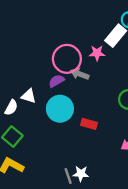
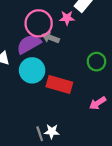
purple semicircle: (56, 81) -> (29, 44), size x1.6
red rectangle: (89, 124) -> (59, 85), size x1.6

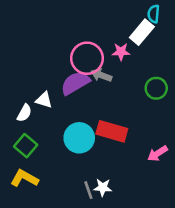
green circle: (96, 62) -> (156, 88), moved
cyan circle: (32, 70) -> (79, 138), moved

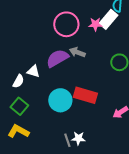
pink star: (121, 52) -> (95, 24), moved
pink circle: (87, 58) -> (66, 24), moved

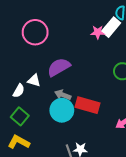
pink circle: (66, 24) -> (35, 32), moved
gray arrow: (77, 52) -> (63, 95), moved

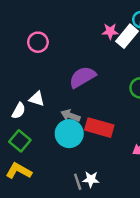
pink circle: (35, 32) -> (38, 42), size x0.7
pink star: (98, 32) -> (110, 31), moved
purple semicircle: (59, 67) -> (82, 77), moved

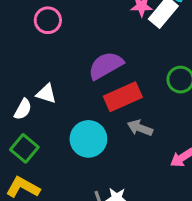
gray arrow: (70, 116) -> (140, 128), moved
red rectangle: (99, 128) -> (123, 97), moved, turned -40

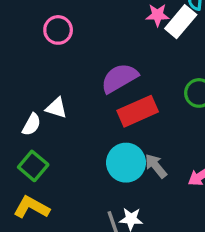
gray arrow: (140, 128) -> (156, 166), moved, turned 30
cyan circle: (88, 139) -> (126, 163), moved

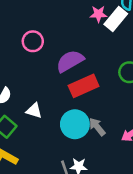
pink circle: (58, 30) -> (33, 41), moved
white triangle: (56, 108) -> (34, 111), moved

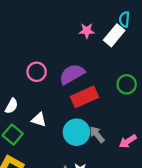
pink star: (98, 14) -> (87, 31), moved
pink circle: (33, 41) -> (37, 72), moved

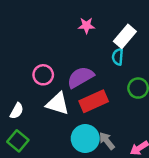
cyan semicircle: (124, 19) -> (118, 57), moved
pink star: (87, 31) -> (86, 26), moved
white triangle: (39, 120) -> (58, 104), moved, size x1.5

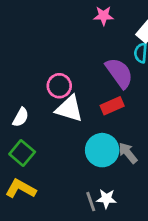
pink circle: (43, 75) -> (59, 86), moved
purple semicircle: (80, 77) -> (119, 73), moved, turned 84
red rectangle: (94, 101) -> (112, 106), size x0.7

